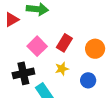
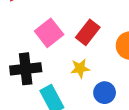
blue circle: (88, 80) -> (105, 93), moved

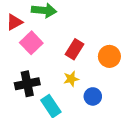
pink square: (49, 33) -> (31, 43), moved

